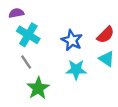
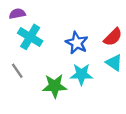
gray line: (26, 62) -> (17, 71), moved
green star: (38, 88) -> (55, 86), moved, turned 30

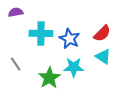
cyan cross: (30, 37) -> (41, 33), moved, turned -30
green star: (55, 86) -> (49, 78), turned -30

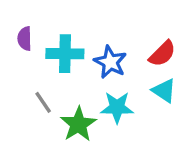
purple semicircle: (16, 12) -> (25, 39), moved, turned -80
gray line: (16, 64) -> (43, 102), moved

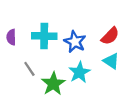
purple semicircle: (25, 39) -> (11, 37), moved
cyan star: (117, 107) -> (79, 72), turned -30

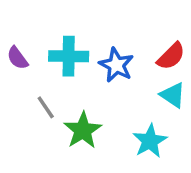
purple semicircle: (11, 37) -> (17, 58), turned -35
cyan star: (79, 72) -> (150, 141), moved

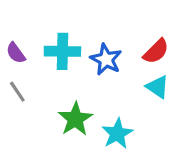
gray line: (46, 107) -> (17, 92), moved
cyan star: (150, 141) -> (117, 134), moved

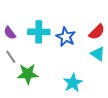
green star: (75, 119) -> (28, 74), moved, turned 30

